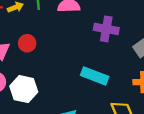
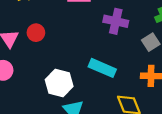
white hexagon: (24, 89) -> (59, 83), moved

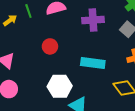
red circle: (36, 33) -> (50, 46), moved

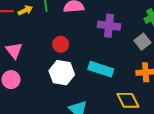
white hexagon: (60, 86) -> (62, 73), moved

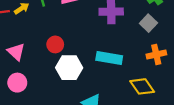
red circle: (61, 44) -> (55, 44), moved

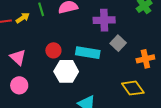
gray square: (148, 23) -> (118, 43), moved
cyan rectangle: (109, 58) -> (88, 53), moved

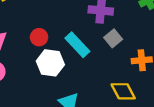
cyan rectangle: (88, 53) -> (77, 45), turned 30

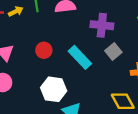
white hexagon: (50, 63) -> (54, 89), moved

